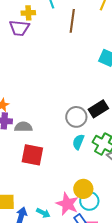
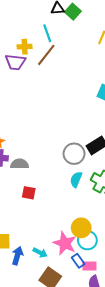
brown line: (72, 21) -> (46, 55), moved, turned 30
red square: (32, 155) -> (29, 193), size x0.6

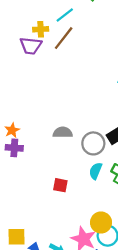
cyan line: (47, 33) -> (65, 15), turned 72
gray semicircle: (19, 164) -> (63, 132), moved
red square: (29, 193) -> (60, 185), moved

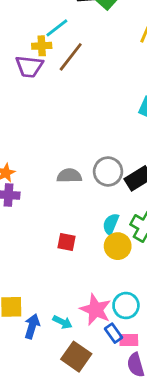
cyan line: (65, 15) -> (57, 28), moved
gray circle: (93, 143) -> (108, 172), moved
yellow circle: (101, 222) -> (118, 246), moved

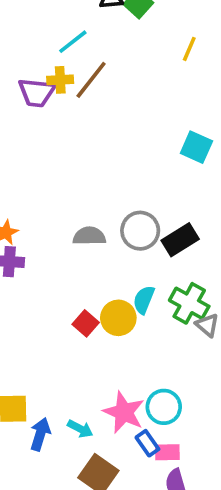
yellow cross: (42, 46) -> (60, 80), moved
red square: (67, 242) -> (86, 323), turned 30
yellow circle: (118, 246) -> (118, 318), moved

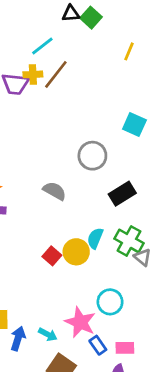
gray circle: (140, 231) -> (92, 156), moved
gray semicircle: (89, 236) -> (55, 191), turned 30
cyan circle: (164, 407) -> (110, 302), moved
pink rectangle: (167, 452) -> (125, 348), moved

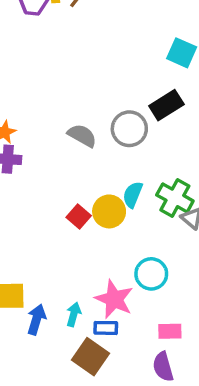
gray circle: (92, 156) -> (129, 129), moved
black rectangle: (122, 194) -> (166, 105), moved
cyan arrow: (48, 334) -> (74, 314), turned -102
blue rectangle: (98, 345) -> (106, 328), moved, turned -54

